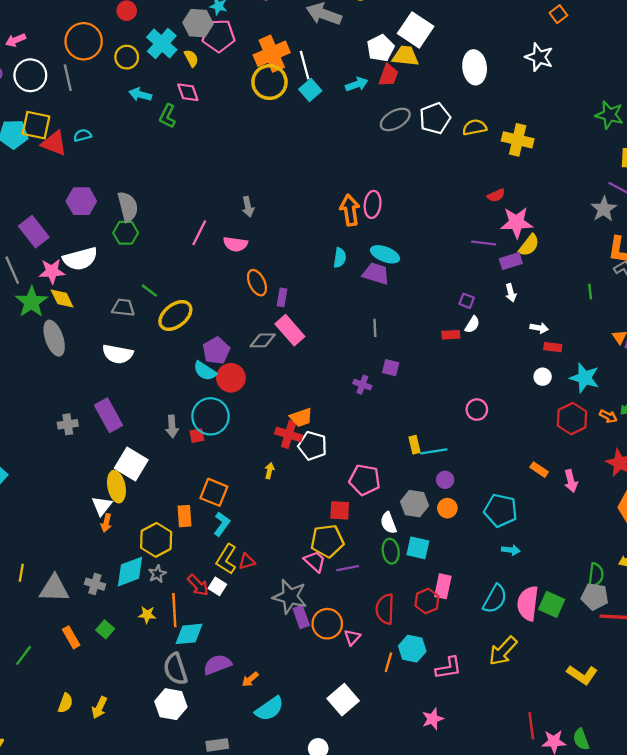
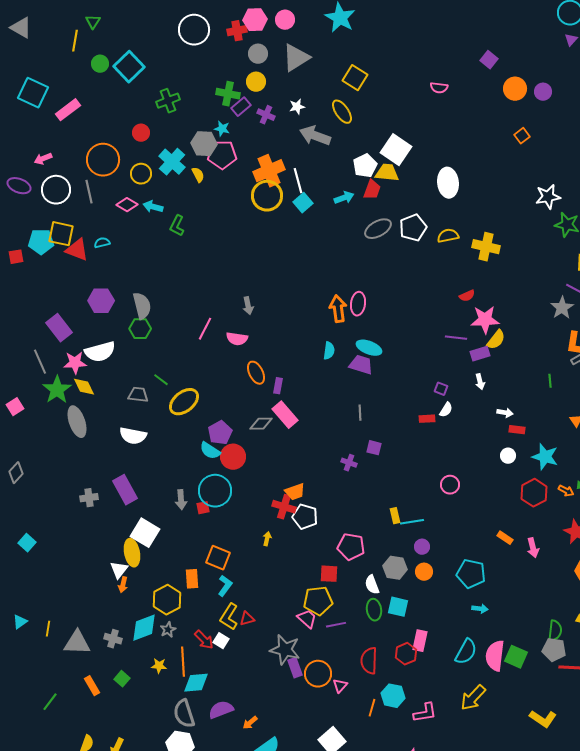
white star: (539, 57) -> (548, 197), moved, turned -30
pink diamond: (188, 92) -> (127, 205), moved, turned -40

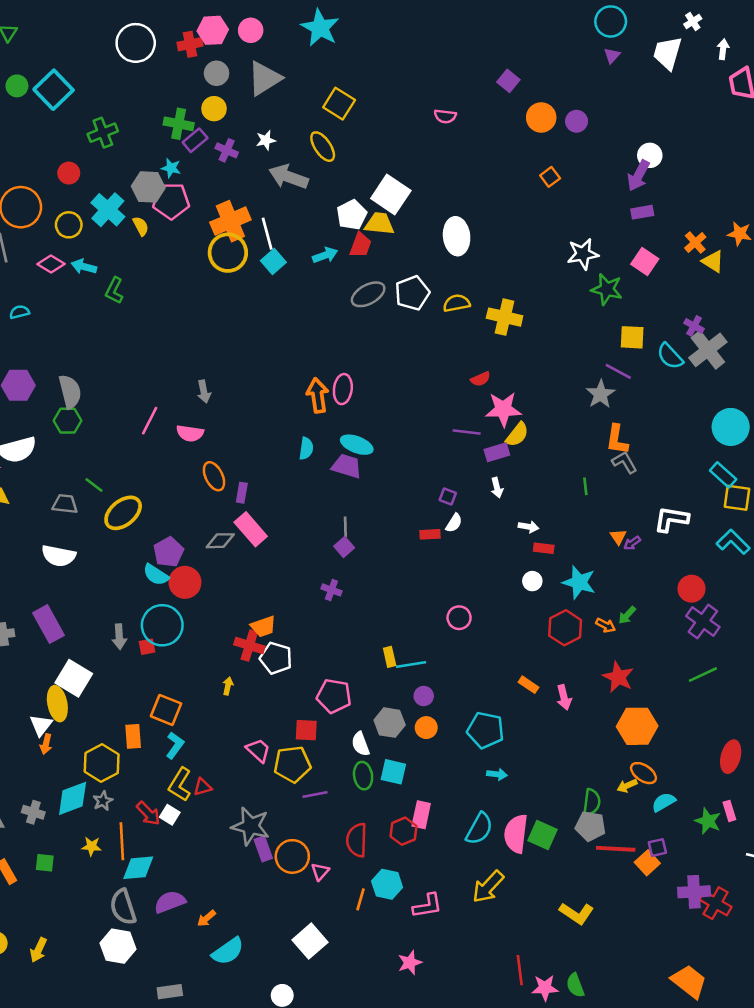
purple square: (374, 448) -> (344, 547), moved, turned 35
pink trapezoid: (307, 619) -> (258, 750), moved
green square: (122, 679) -> (45, 863), turned -35

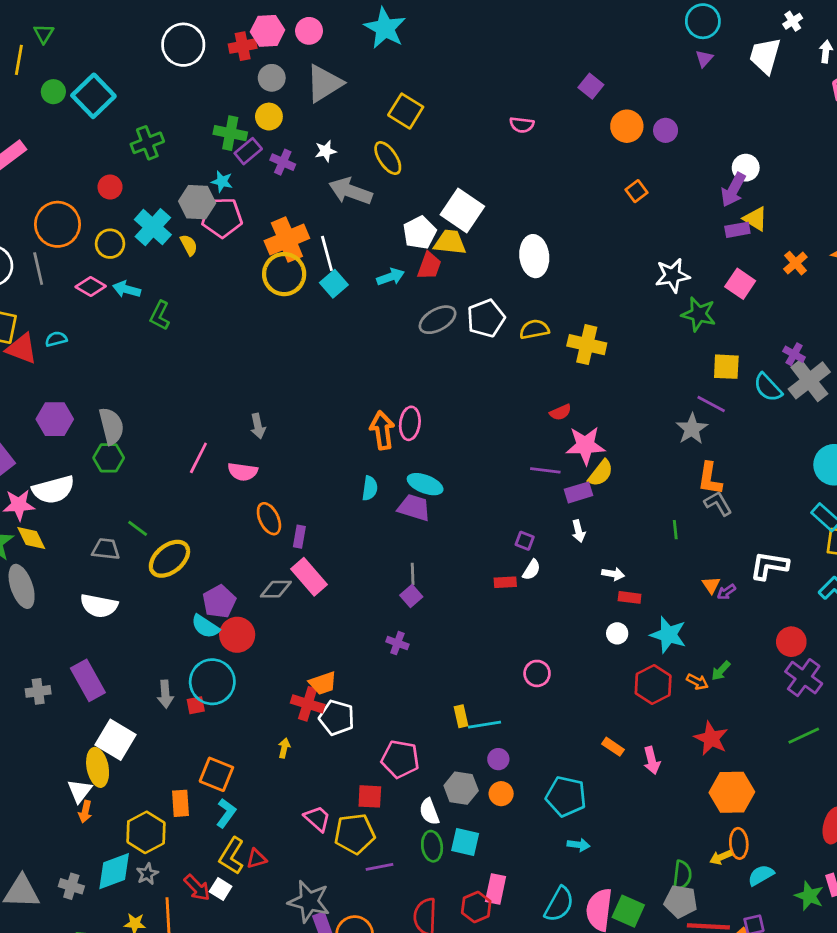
yellow triangle: (713, 261) -> (755, 219), moved
orange ellipse: (643, 773) -> (739, 843), turned 52

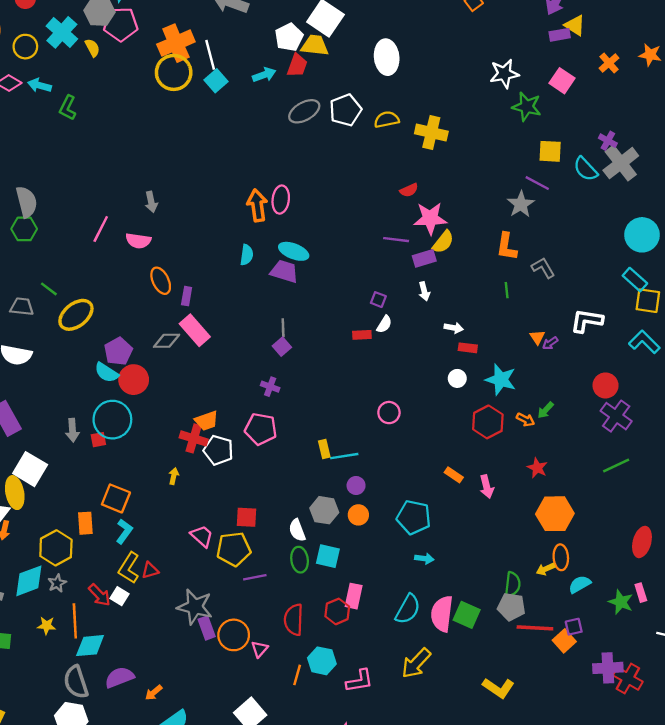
orange L-shape: (710, 479) -> (507, 247), moved
red star: (711, 738) -> (537, 468), size x0.7
pink pentagon: (400, 759) -> (261, 429), moved

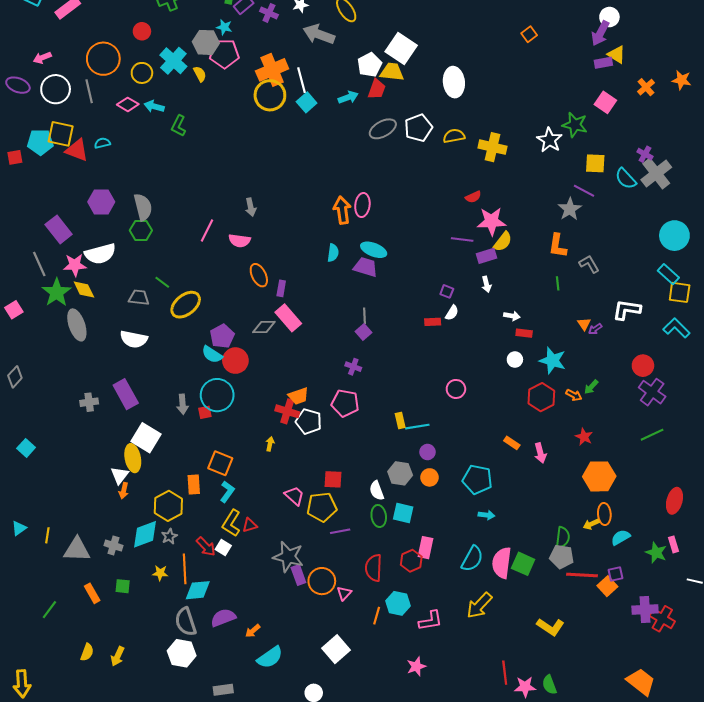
white star: (504, 74) -> (549, 140), moved, turned -30

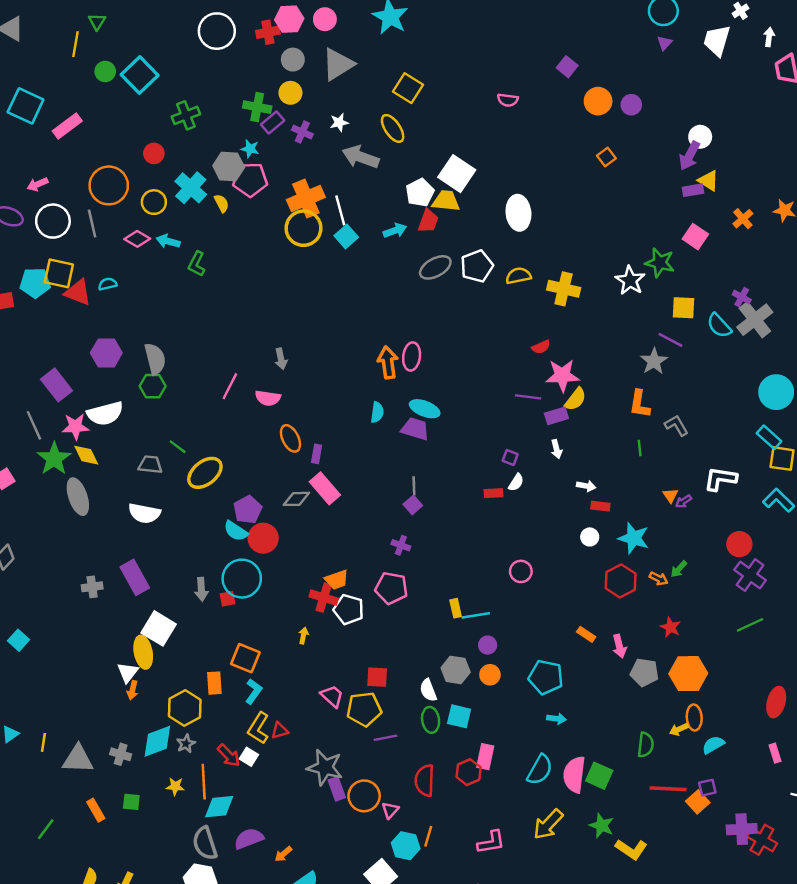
green star: (656, 553) -> (602, 826), moved
gray pentagon: (562, 557) -> (644, 672), moved
cyan hexagon: (398, 603) -> (406, 846), moved

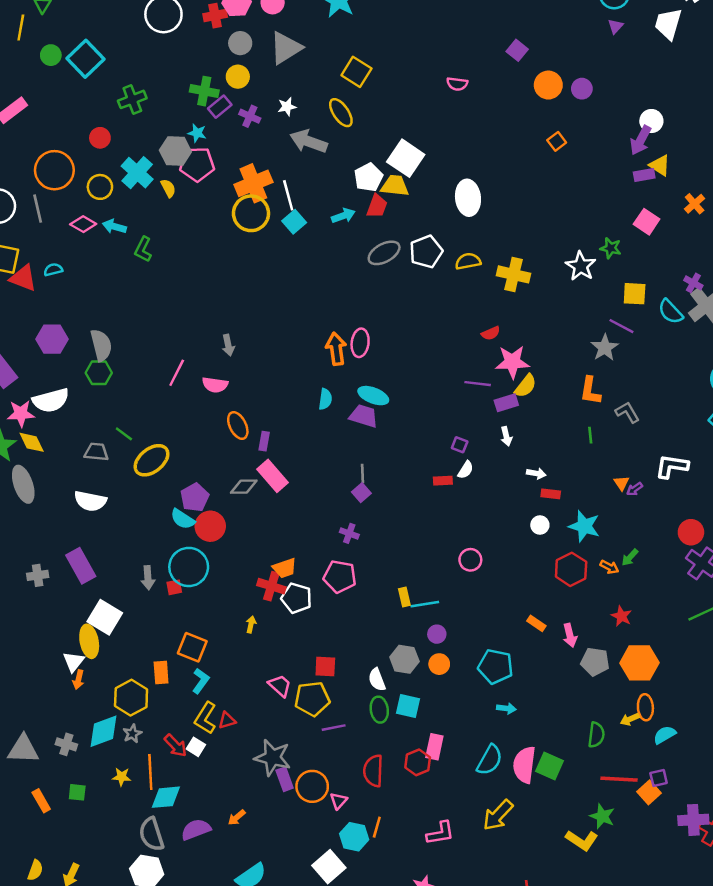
green star: (660, 263) -> (611, 248), size x0.7
green star: (602, 826) -> (602, 816), moved
orange arrow: (283, 854) -> (237, 818), moved

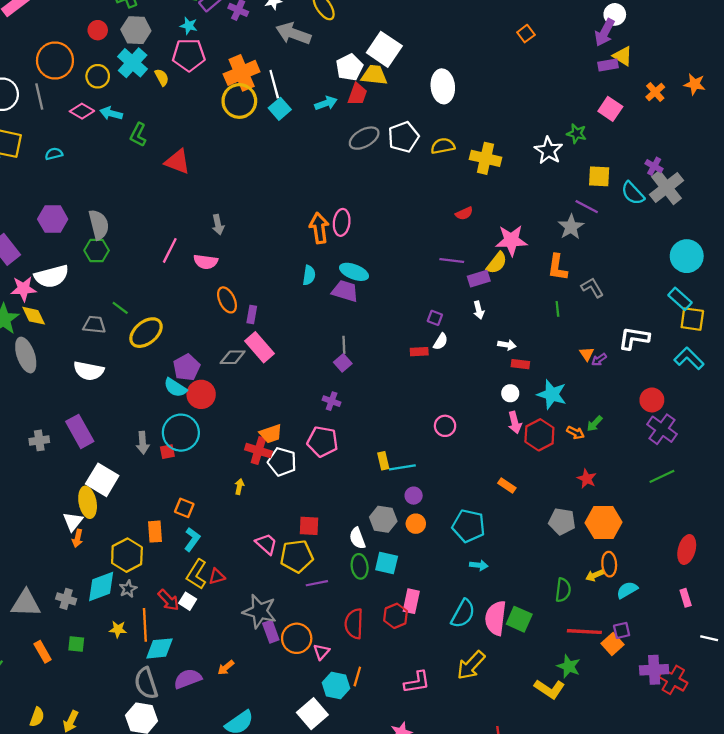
gray hexagon: (175, 151) -> (136, 30), moved
red triangle: (23, 278) -> (178, 162), moved
pink star: (512, 362) -> (511, 240), moved
pink arrow: (570, 635) -> (515, 422), moved
orange square: (192, 647) -> (184, 508), size x0.7

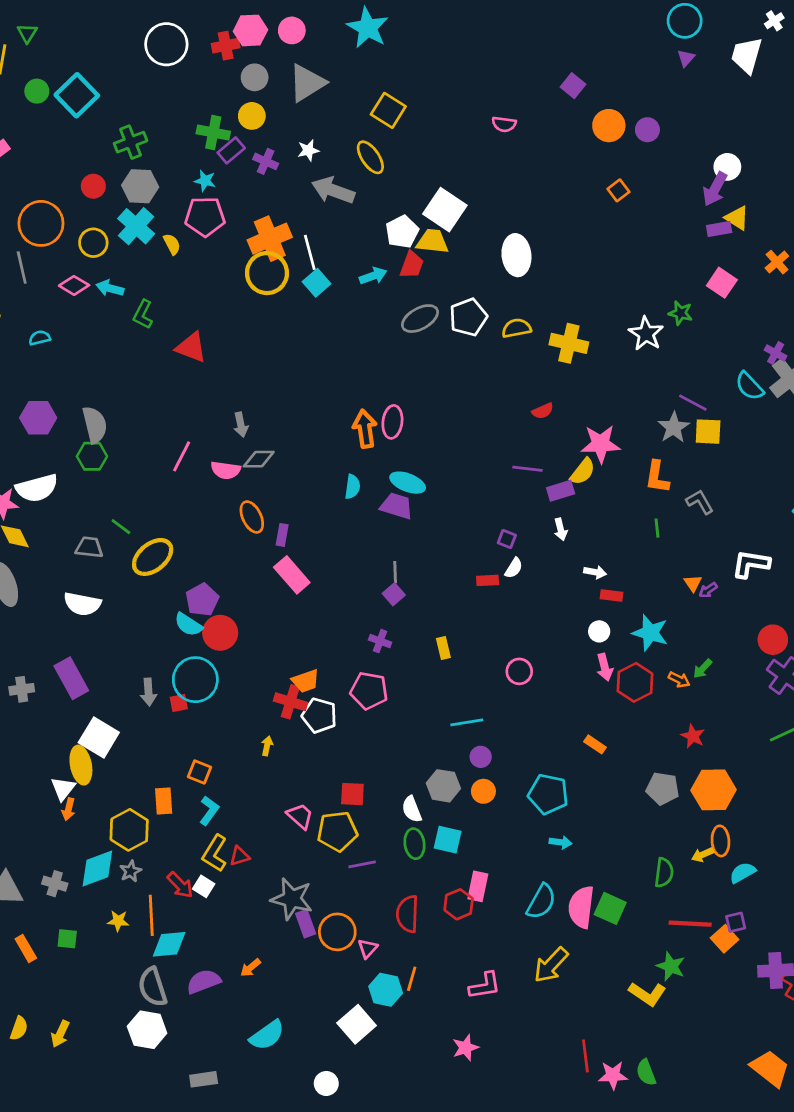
yellow square: (599, 176) -> (708, 432), moved
gray diamond: (233, 357) -> (259, 459), moved
yellow rectangle: (383, 461) -> (443, 648), moved

